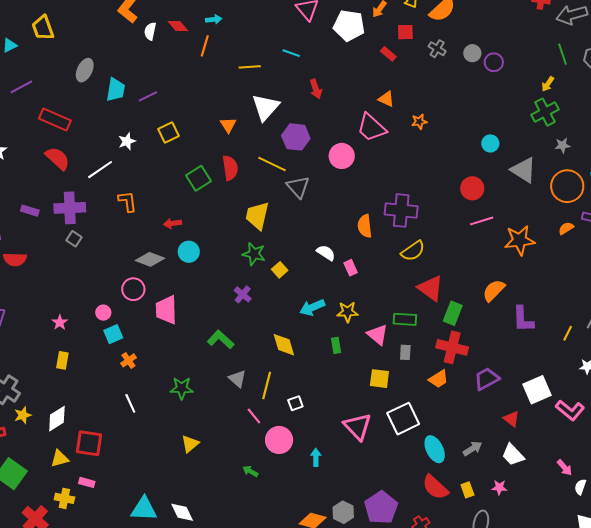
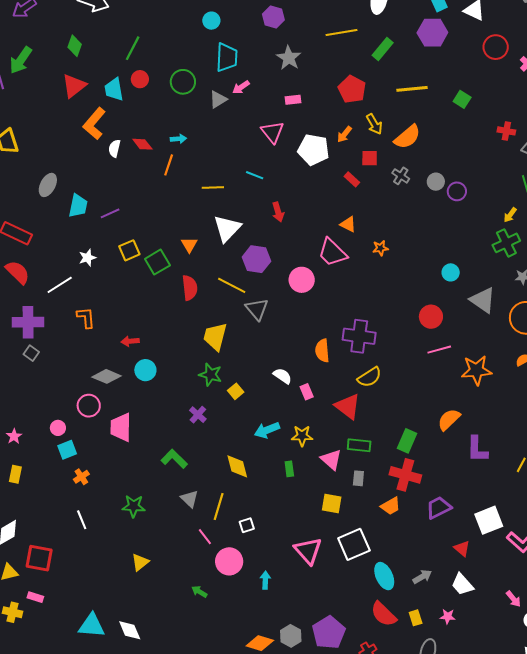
green square: (199, 178) -> (157, 262), moved
red triangle: (431, 288) -> (348, 406), moved

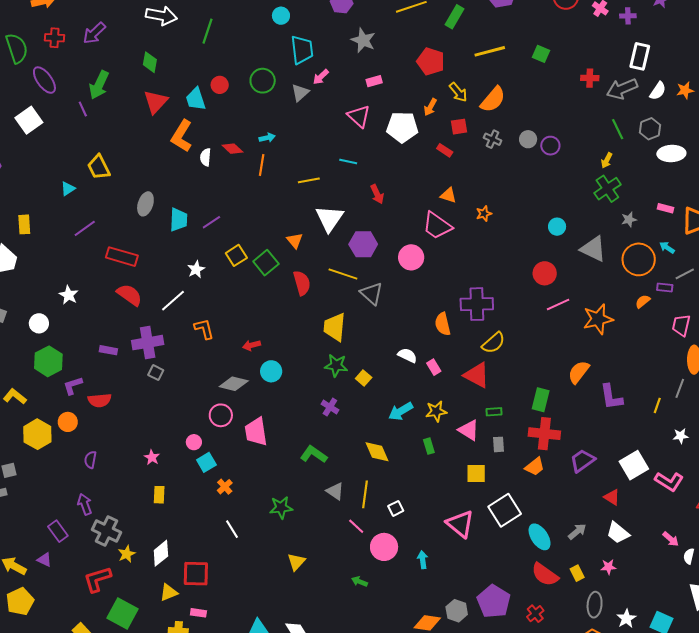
green line: (133, 48) -> (208, 31), moved
green rectangle: (359, 445) -> (494, 412), size x0.7

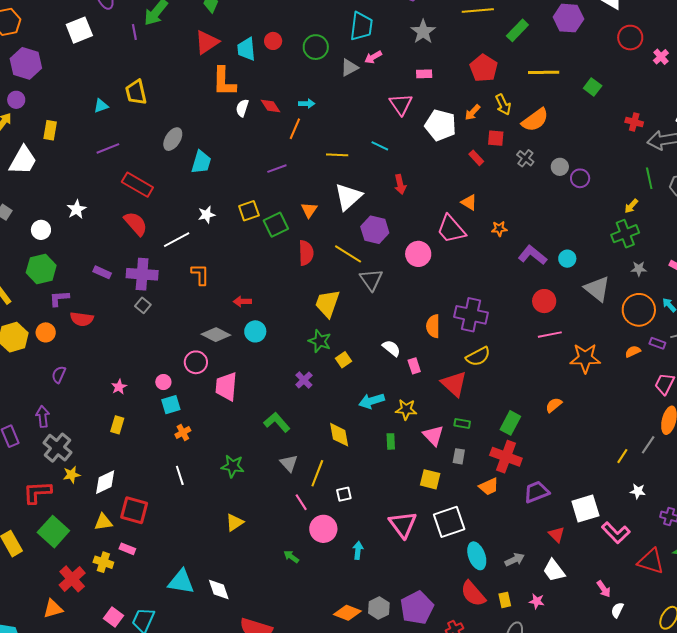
orange L-shape: (182, 136) -> (224, 82), turned -44
purple line: (211, 222) -> (277, 169), moved
orange semicircle: (579, 372) -> (554, 405), size x0.7
purple L-shape: (611, 397) -> (532, 255), moved, turned 124

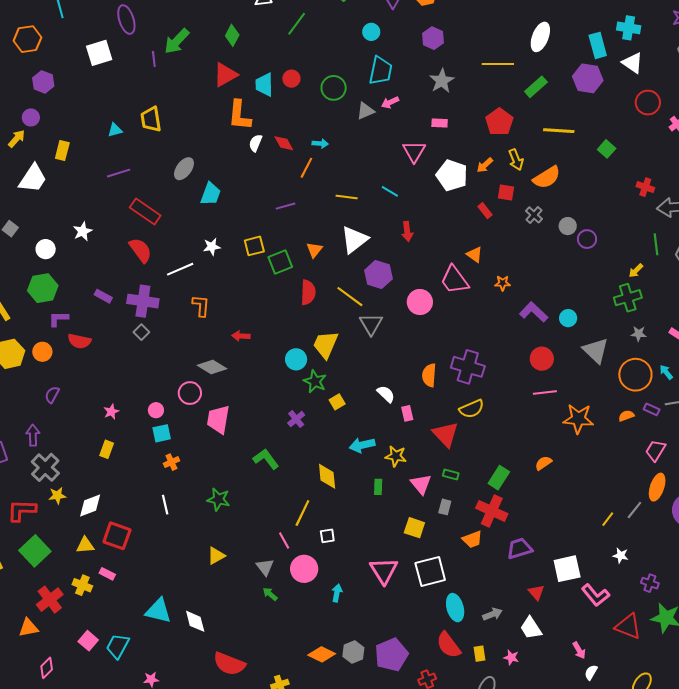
purple hexagon: (26, 63) -> (43, 82), size x0.7
cyan circle: (255, 331) -> (296, 359), moved
gray triangle: (289, 463) -> (265, 567), moved

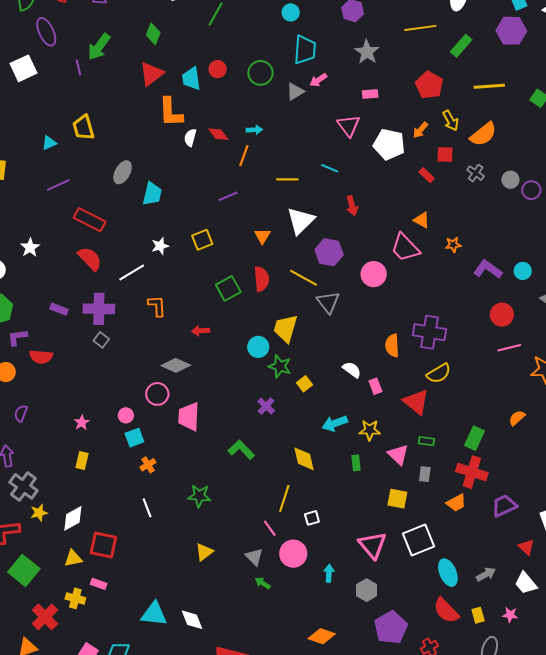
green square: (280, 262) -> (228, 288), moved
gray hexagon: (353, 652) -> (367, 590), moved

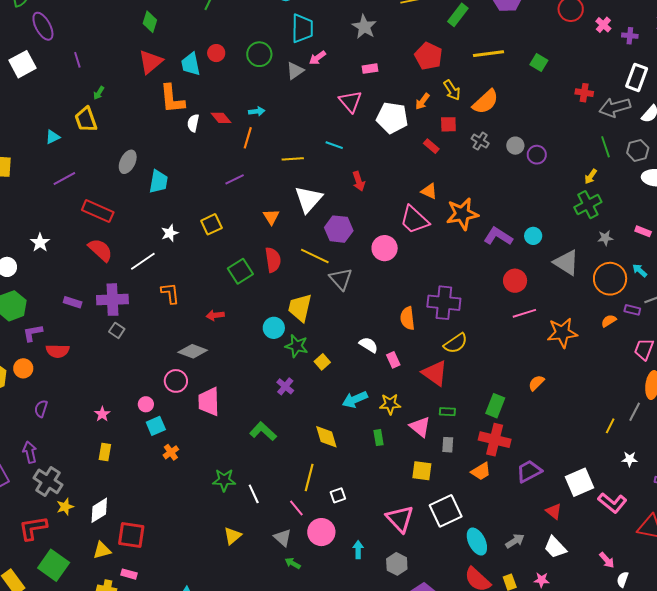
green arrow: (99, 47) -> (99, 93), moved, size x0.5
orange star: (453, 245) -> (462, 214), size x2.0
white line: (147, 508) -> (254, 494), moved

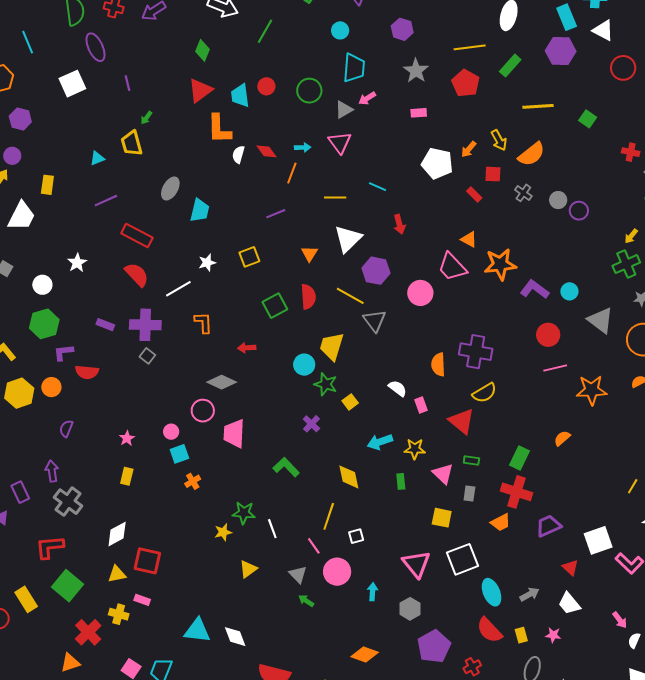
red pentagon: (429, 56) -> (466, 83), moved
pink triangle: (350, 101) -> (340, 143), moved
yellow star: (65, 507) -> (223, 532), moved

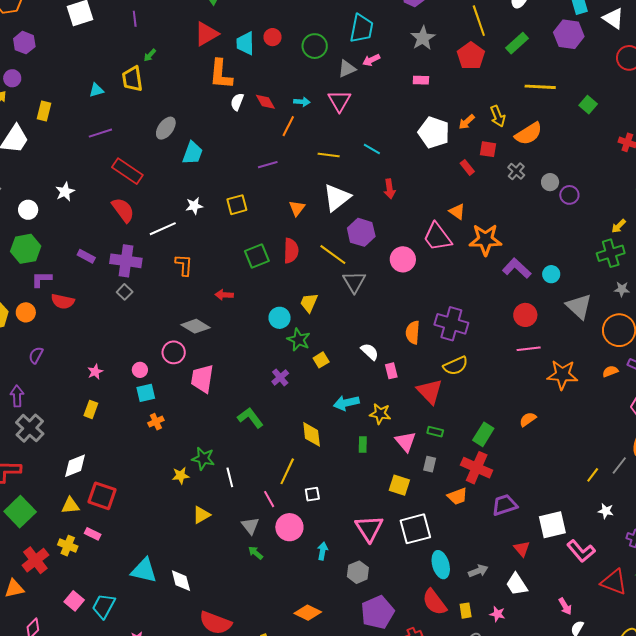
yellow line: (470, 47) -> (479, 21), turned 72
yellow trapezoid: (332, 346) -> (309, 303), size x0.7

